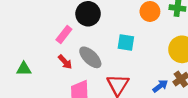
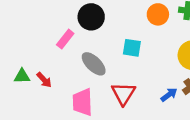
red arrow: (65, 62) -> (44, 80), moved

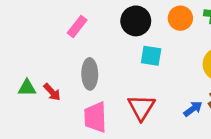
black circle: (91, 17) -> (136, 21), moved
pink rectangle: (65, 39) -> (77, 27), moved
gray ellipse: (94, 64) -> (90, 74), moved, turned 45

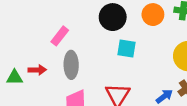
pink rectangle: (77, 27) -> (60, 36), moved
red arrow: (52, 92) -> (37, 70), moved, turned -48

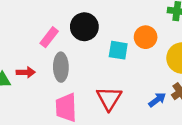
orange circle: (153, 15) -> (146, 37), moved
black circle: (113, 17) -> (84, 27), moved

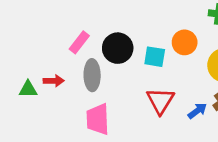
black circle: (84, 27) -> (118, 48), moved
red triangle: (109, 98) -> (160, 101), moved

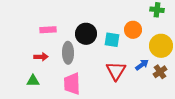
pink rectangle: (79, 42) -> (48, 30), moved, turned 49
green triangle: (28, 89) -> (33, 81), moved
blue arrow: (197, 111) -> (142, 65), moved

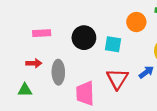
orange circle: (133, 30) -> (136, 22), moved
gray ellipse: (68, 53) -> (58, 72), moved
pink trapezoid: (72, 84) -> (85, 93), moved

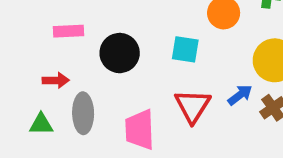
black circle: (84, 38) -> (120, 53), moved
gray ellipse: (58, 72) -> (83, 113), moved

